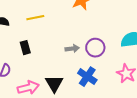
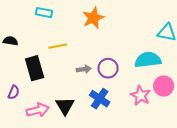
yellow line: (35, 18) -> (58, 46), moved
black rectangle: (25, 48) -> (35, 68), size x1.6

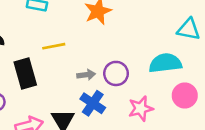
pink star: (141, 95) -> (141, 108), moved, turned 30
blue cross: (100, 99) -> (93, 103), moved

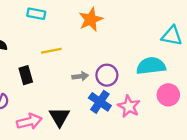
black rectangle: (25, 73) -> (26, 75), size x0.7
blue cross: (93, 103) -> (100, 102), moved
pink star: (141, 108) -> (129, 106), turned -30

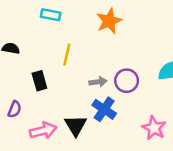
yellow line: (51, 51) -> (67, 55), turned -66
blue cross: (100, 102) -> (104, 109), moved
pink star: (129, 106) -> (154, 128), moved

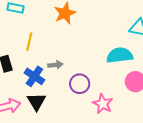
purple circle: (127, 81) -> (80, 84), moved
blue cross: (104, 109) -> (34, 76), moved

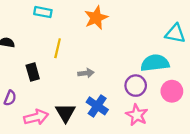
blue cross: (34, 76) -> (97, 106), moved
purple circle: (80, 84) -> (136, 86), moved

